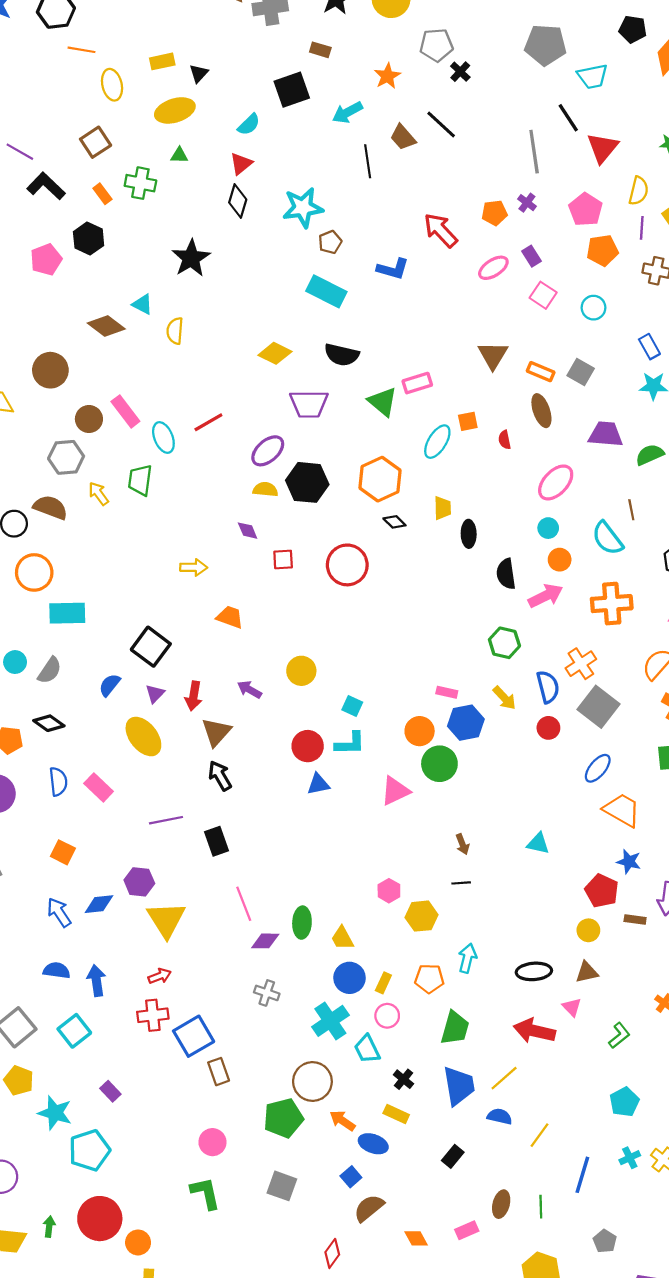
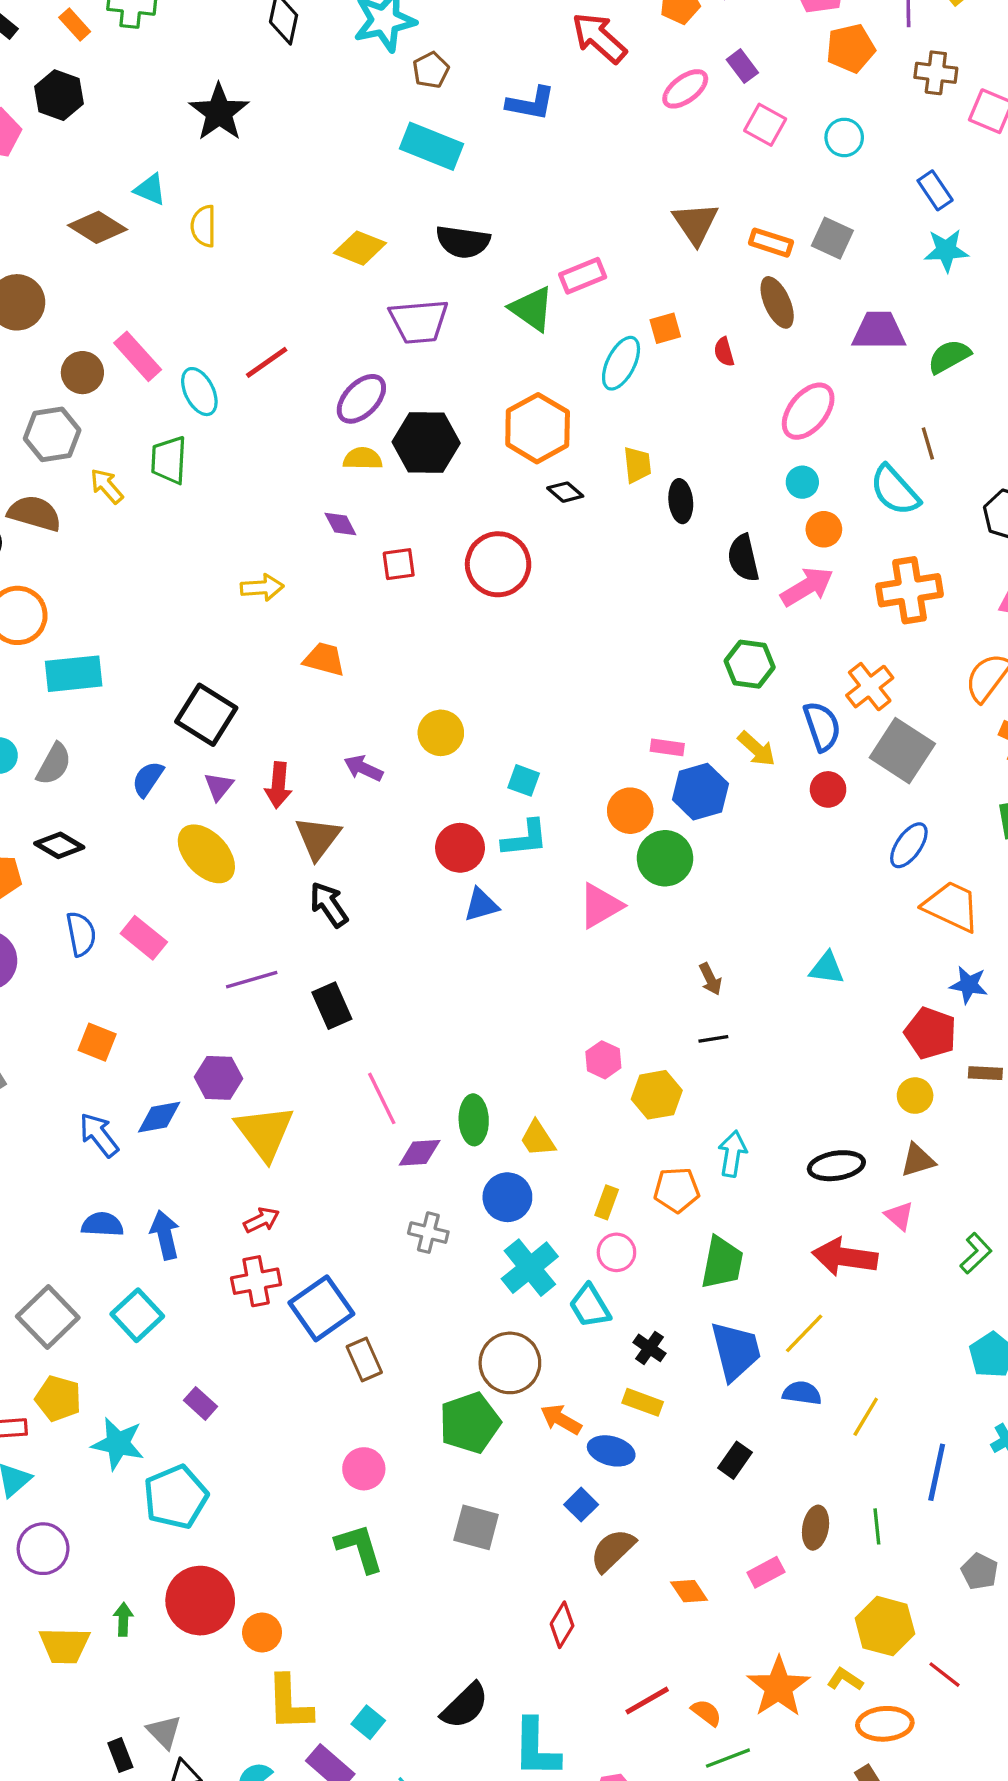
blue circle: (350, 978) -> (507, 1197), moved

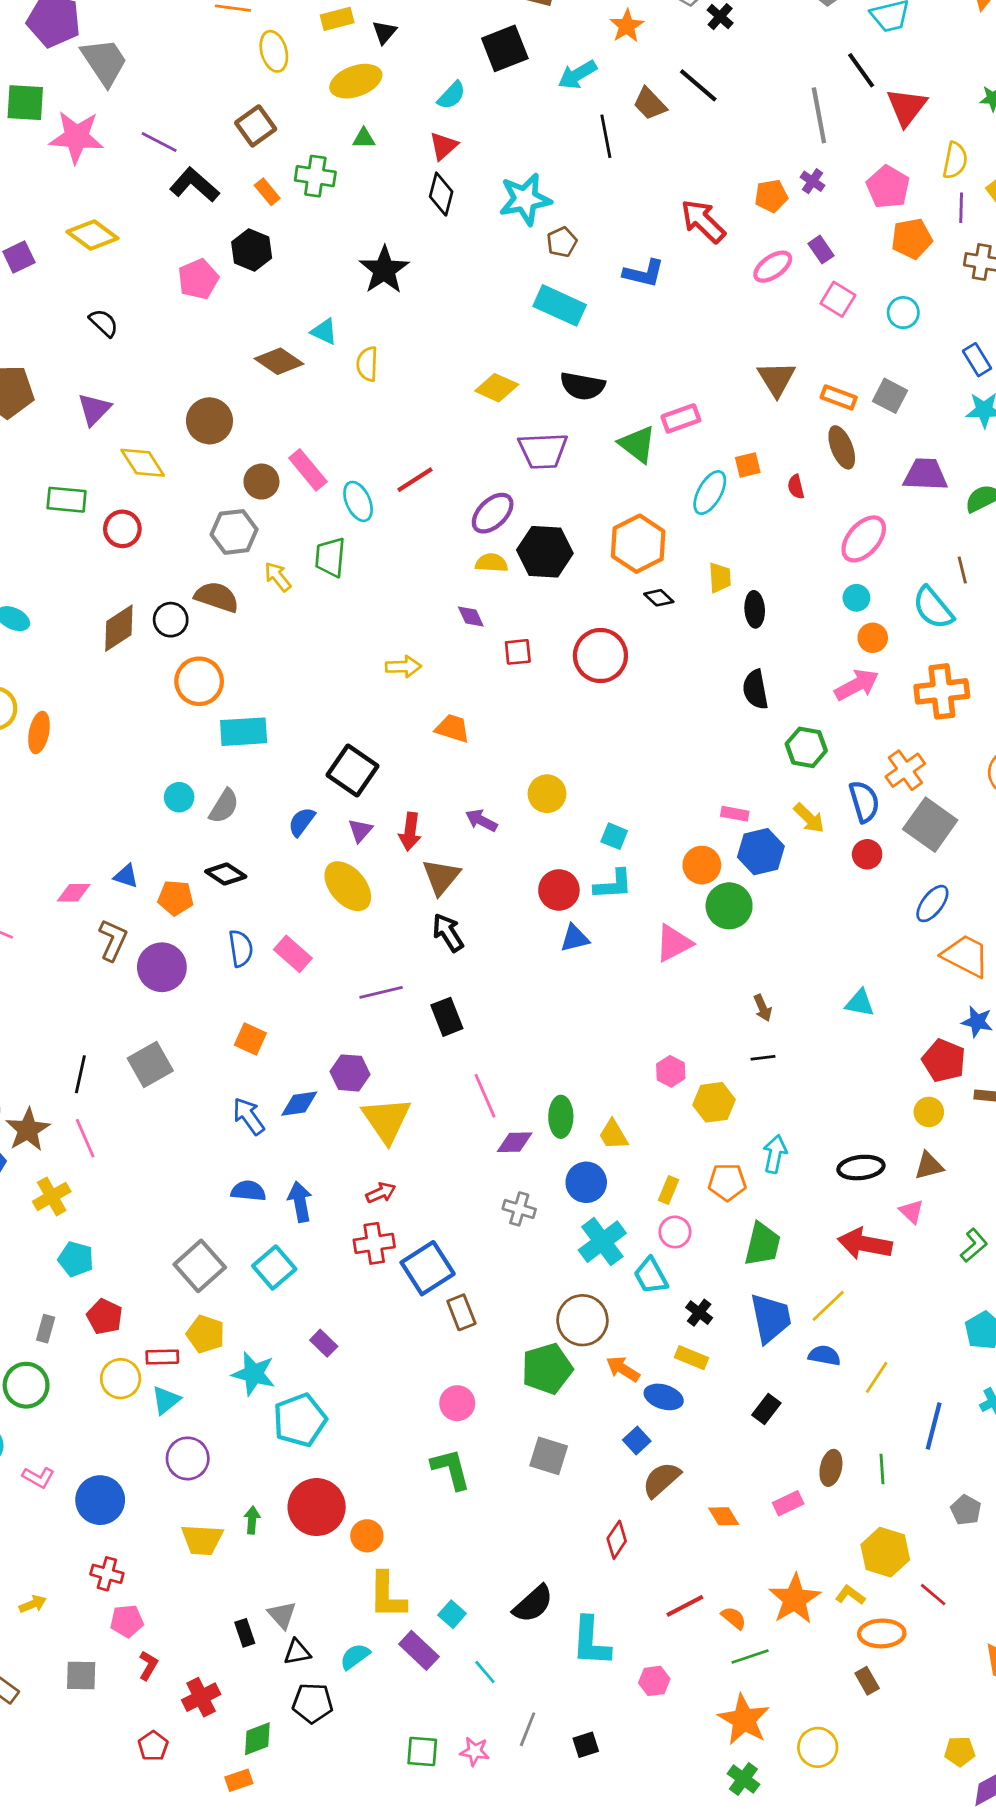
black semicircle: (743, 558) -> (755, 690), moved

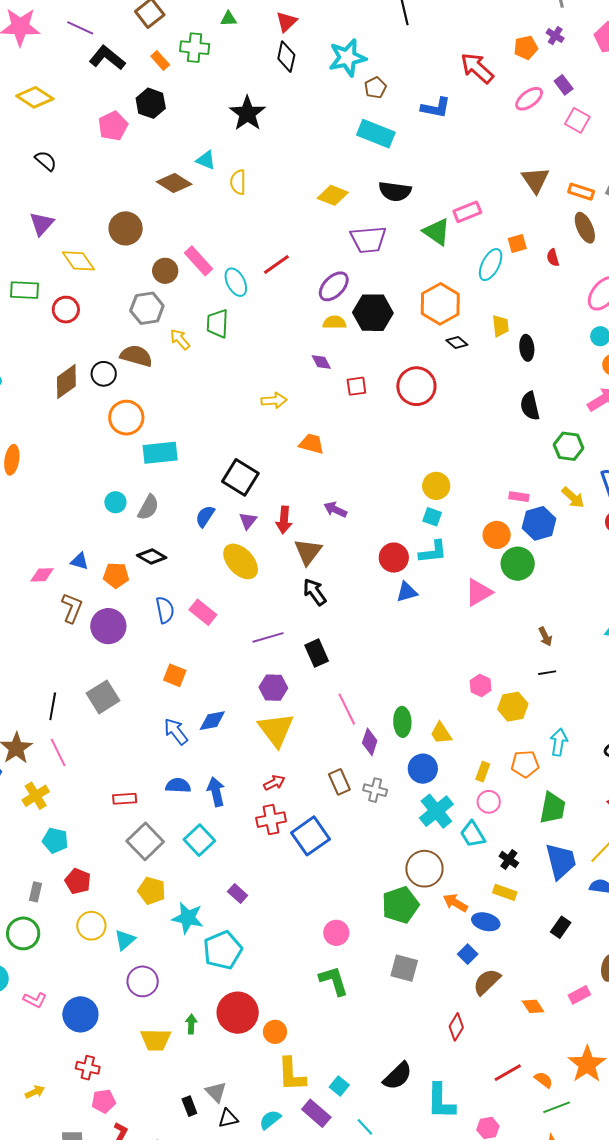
yellow circle: (547, 794) -> (436, 486), moved
purple hexagon: (350, 1073) -> (273, 688), moved
purple diamond: (515, 1142) -> (370, 742), turned -68
brown rectangle: (461, 1312) -> (339, 782), moved
red rectangle: (162, 1357) -> (125, 799), moved

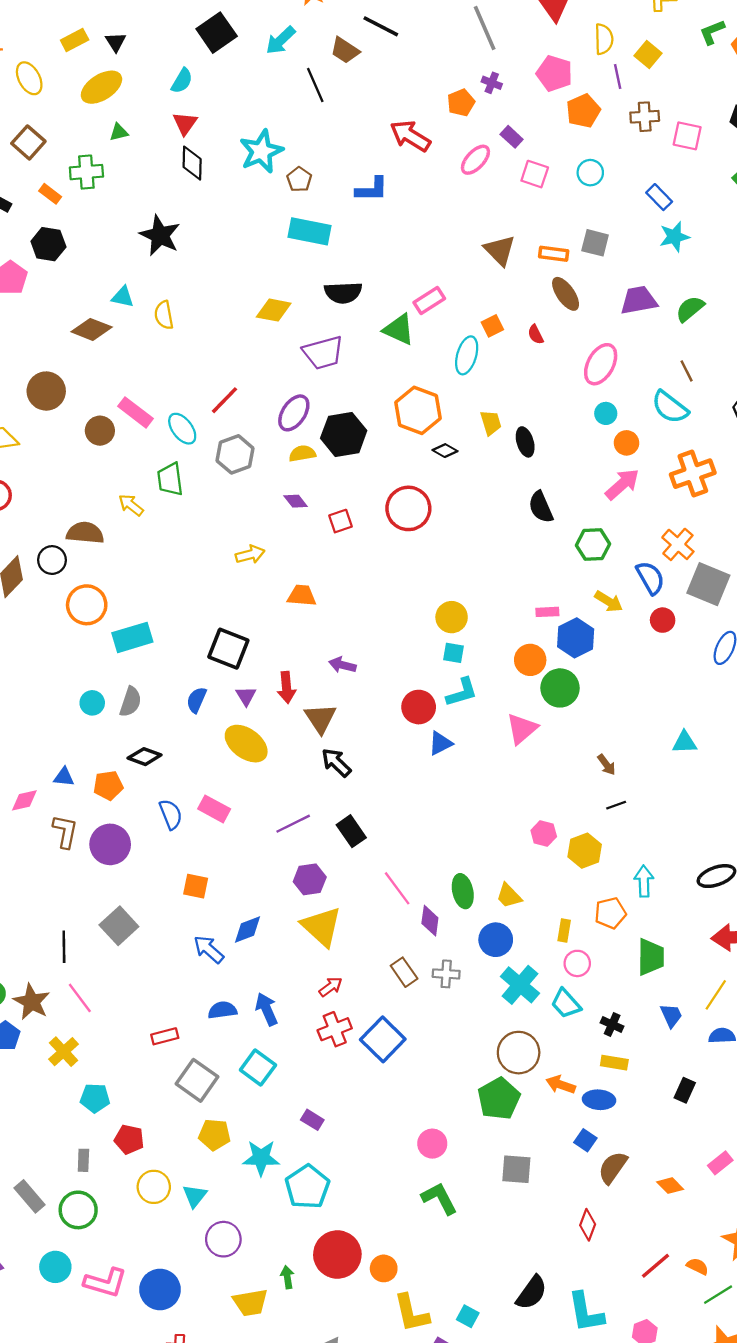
gray hexagon: (147, 308) -> (235, 454), moved
blue trapezoid: (561, 861) -> (671, 1016), size x0.6
pink L-shape: (35, 1000) -> (105, 1283), size x1.6

